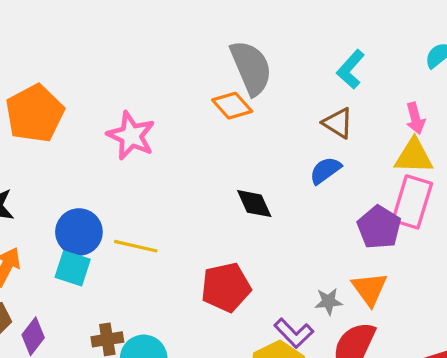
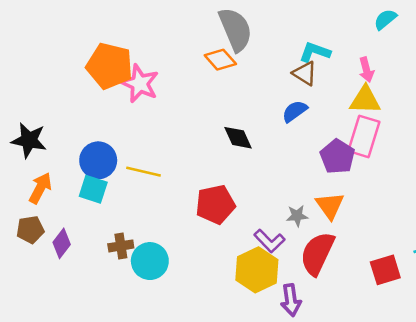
cyan L-shape: (351, 69) -> (315, 52), moved, turned 68
orange pentagon: (35, 114) -> (110, 66), moved, turned -30

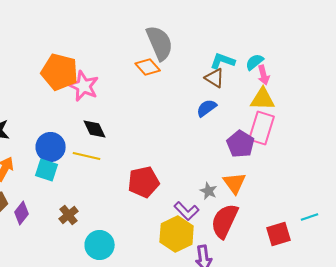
cyan semicircle: (385, 19) -> (255, 62), moved
black diamond: (238, 138) -> (95, 129), moved
gray star: (297, 216) -> (209, 191), turned 30
brown cross: (121, 246) -> (69, 215), turned -30
cyan circle: (150, 261) -> (100, 245), moved

